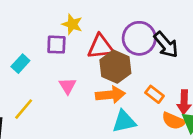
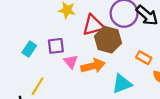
purple square: (56, 45) -> (56, 46), moved
orange arrow: (110, 95) -> (93, 66), moved

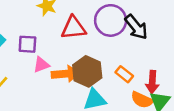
brown hexagon: (108, 40) -> (87, 71), moved
pink triangle: (71, 62) -> (41, 65), turned 40

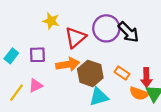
red triangle: (73, 28) -> (75, 38), turned -30
pink triangle: (41, 65) -> (36, 86), moved
orange arrow: (65, 74) -> (68, 64), moved

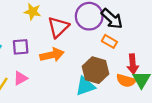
brown hexagon: (90, 73) -> (95, 70), moved
orange rectangle: (122, 73) -> (109, 41), moved

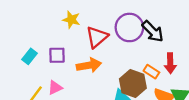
orange rectangle: (109, 41) -> (151, 72), moved
red arrow: (133, 64) -> (170, 63), moved

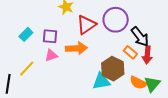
black arrow: (153, 31) -> (140, 37), moved
orange rectangle: (151, 72) -> (130, 52), moved
pink triangle: (55, 88) -> (51, 55), moved

